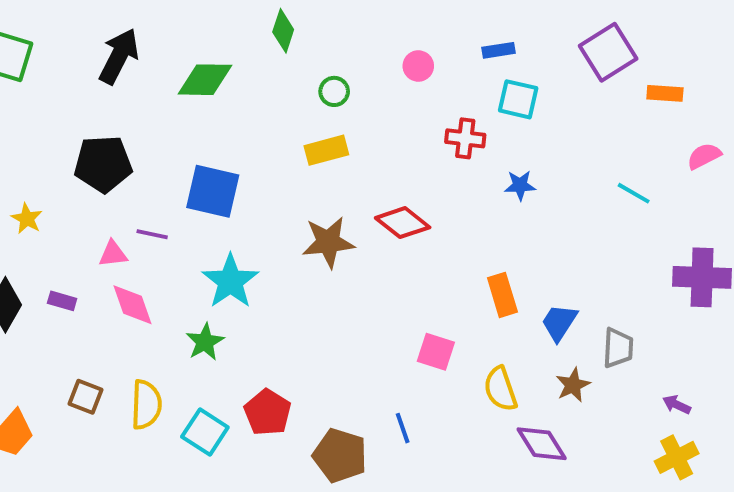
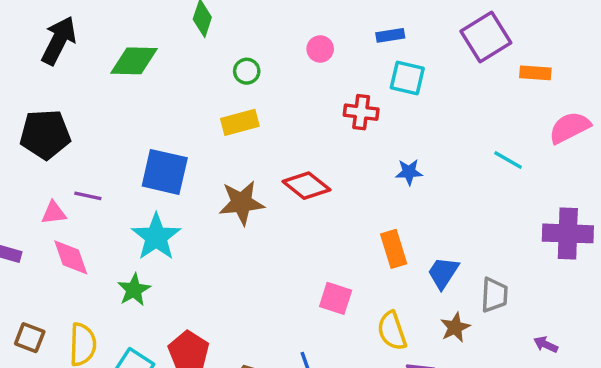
pink semicircle: (704, 156) -> (570, 128), size x1.4
blue star: (520, 185) -> (409, 172), moved
blue square: (213, 191) -> (165, 172), moved

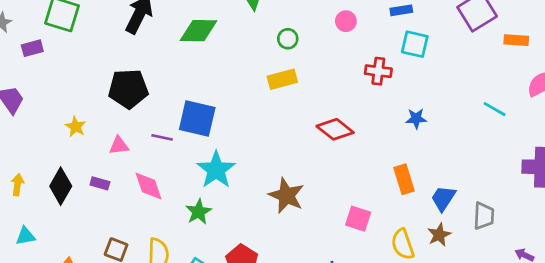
blue square: (165, 172) -> (197, 118), moved
brown star: (242, 203) -> (286, 196), moved, turned 30
pink triangle: (54, 213) -> (119, 146), moved
brown star: (455, 327) -> (439, 235), moved

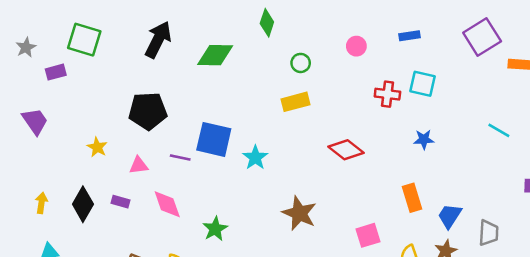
cyan square: (415, 44) -> (422, 84), moved
cyan star: (216, 170) -> (255, 158), moved, size x0.7
pink square: (358, 219) -> (368, 235), turned -35

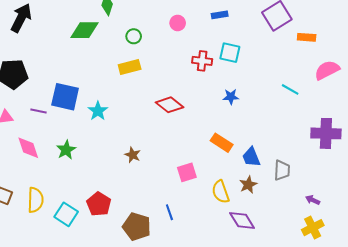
green diamond: (215, 55) -> (85, 30), moved
orange rectangle: (412, 198) -> (222, 143), turned -40
brown star: (299, 213) -> (133, 155), size x0.6
blue trapezoid: (450, 216) -> (251, 157), turned -55
green star: (215, 229) -> (66, 150), moved

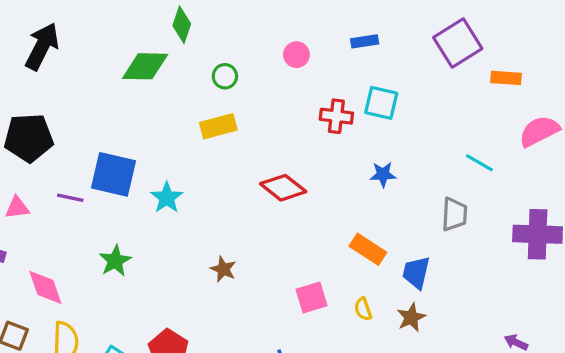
pink diamond: (28, 148) -> (45, 287), moved
blue trapezoid: (251, 157) -> (416, 272), turned 35
gray trapezoid: (282, 170) -> (454, 214), moved
yellow semicircle: (221, 192) -> (363, 309), moved, size x0.6

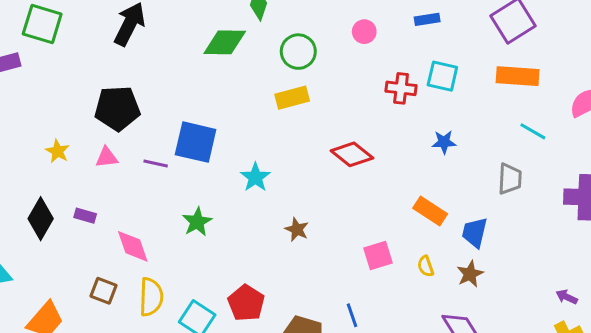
green circle: (225, 76) -> (298, 52), size x1.5
orange rectangle: (506, 78) -> (518, 76), moved, size x1.5
cyan star: (167, 198) -> (255, 177), moved
pink triangle: (17, 208) -> (107, 157), moved

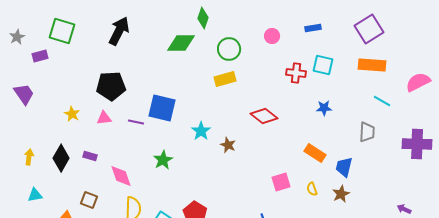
brown star: (297, 229) -> (228, 145), moved
brown square: (104, 291) -> (89, 200), moved

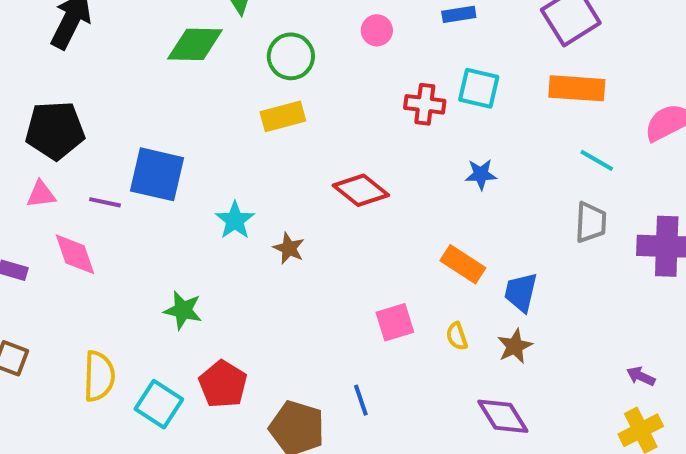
gray trapezoid: (367, 132) -> (591, 222), moved
green star: (163, 160) -> (183, 310), moved, turned -30
pink diamond: (121, 176) -> (75, 254), moved

